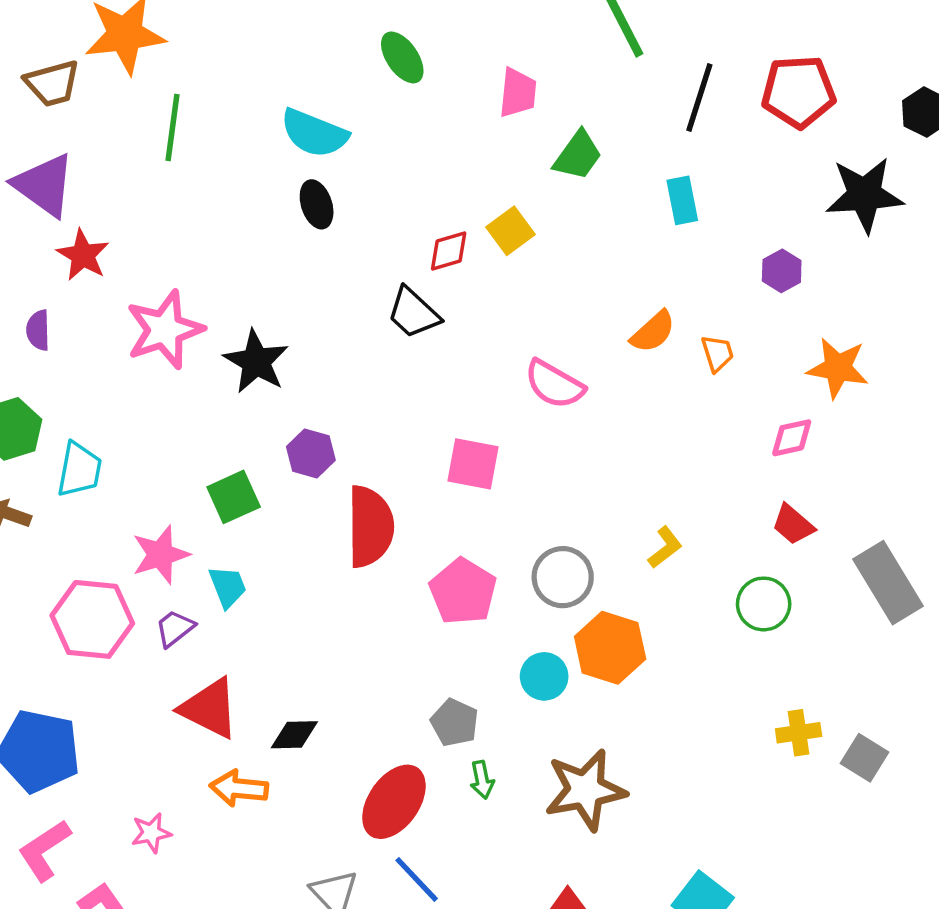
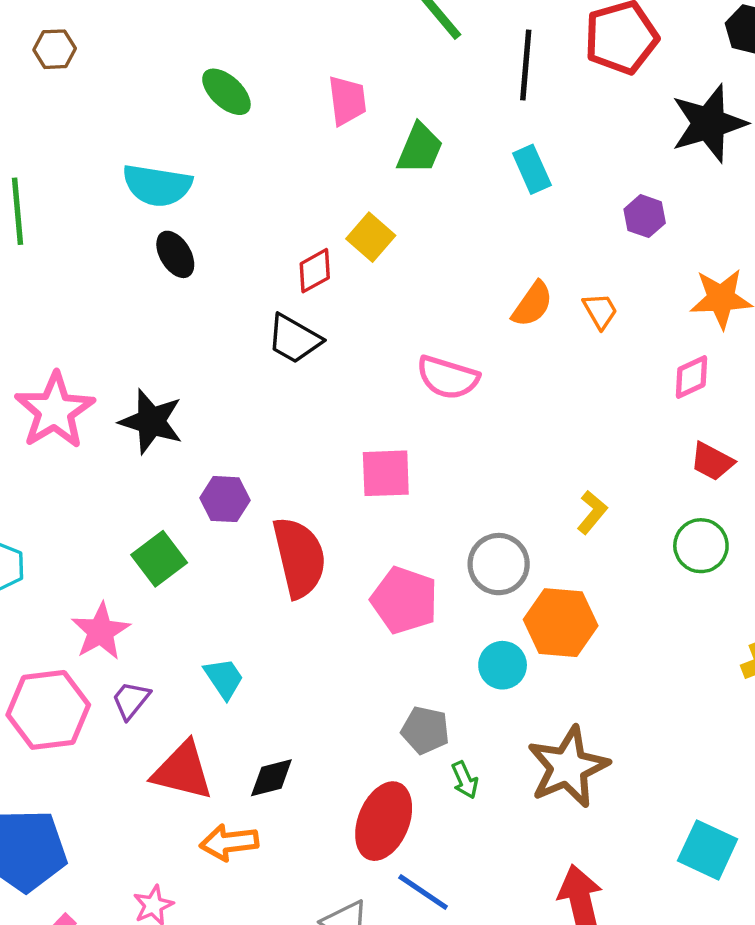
cyan trapezoid: (228, 587) -> (224, 678), moved

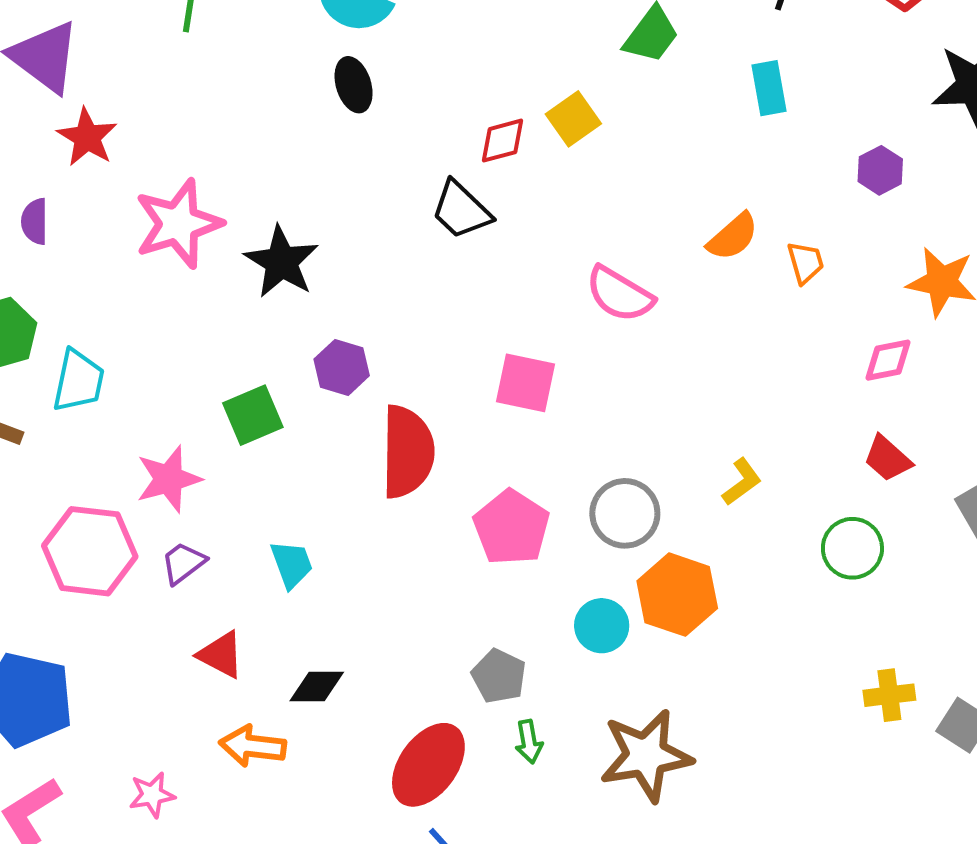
red triangle: (183, 771) -> (221, 655), size x0.7

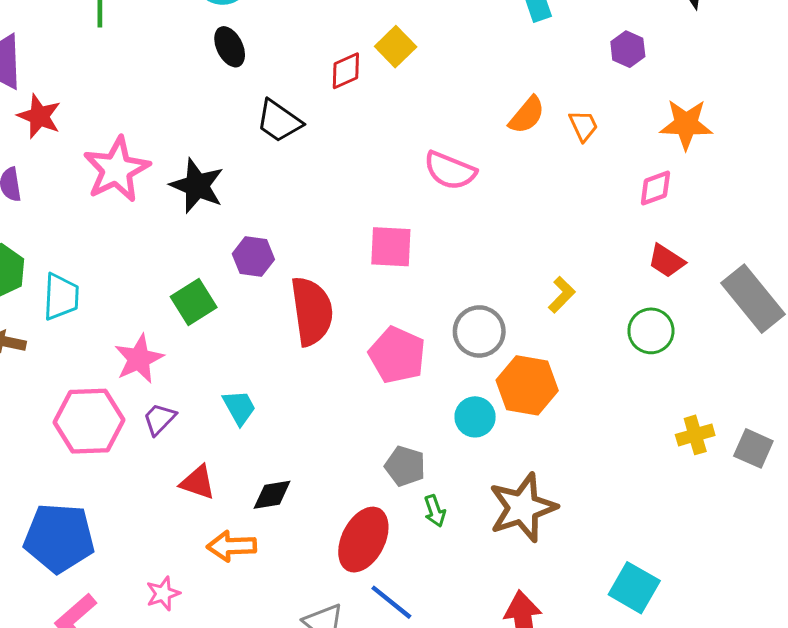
black trapezoid: (461, 210) -> (279, 121), moved

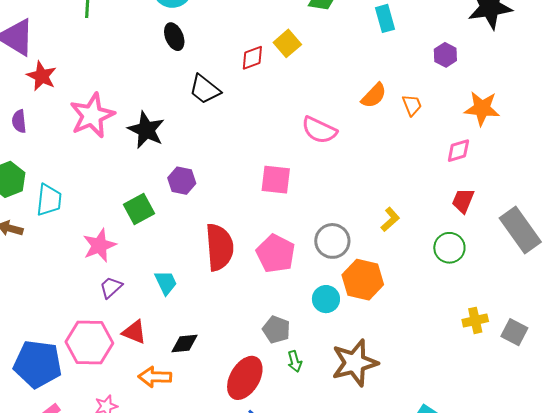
red trapezoid: (667, 261) -> (463, 201), turned 76
red semicircle: (312, 311) -> (219, 247), moved
pink hexagon: (89, 421) -> (89, 343), moved

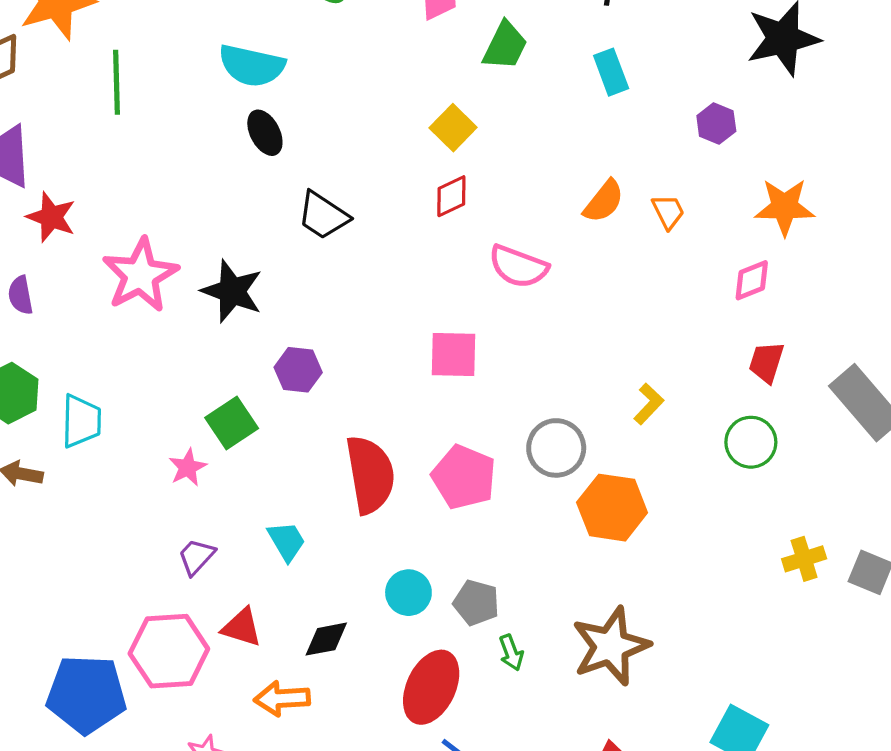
red diamond: (252, 58) -> (451, 196), moved
pink star: (99, 245) -> (188, 467), moved, size x0.7
cyan circle: (326, 299) -> (408, 593), moved

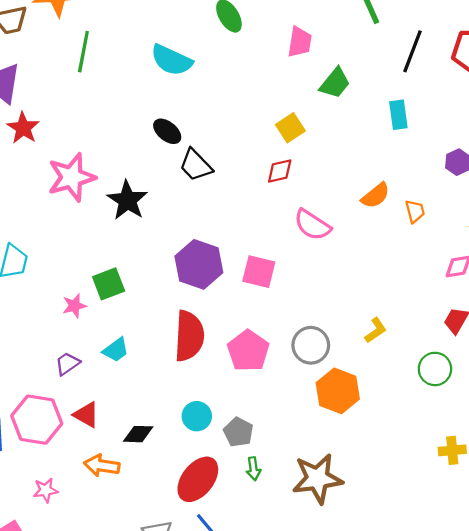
black ellipse: (265, 133) -> (167, 131), moved, turned -36
purple hexagon: (298, 370) -> (199, 264), moved, size x1.6
cyan trapezoid: (287, 541) -> (116, 350), moved, turned 72

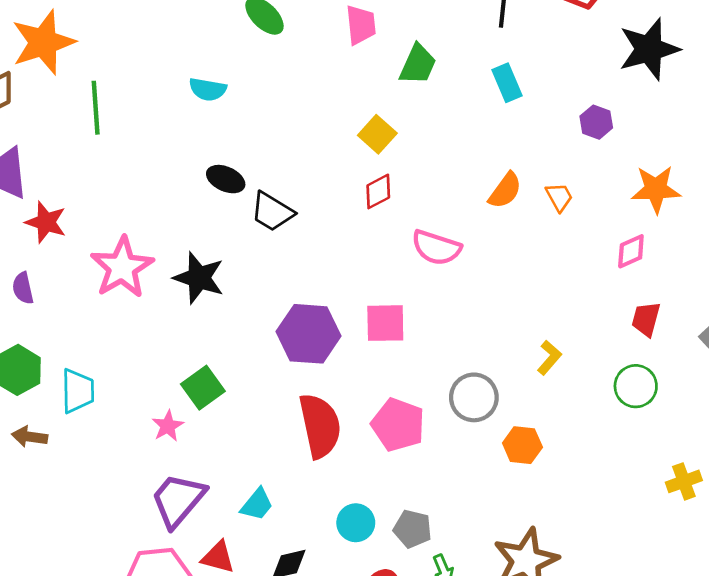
cyan semicircle: (171, 60) -> (208, 89), size x0.7
cyan trapezoid: (116, 350) -> (257, 504), moved
purple trapezoid: (67, 364) -> (178, 500), size x1.8
orange hexagon: (338, 391) -> (522, 445), size x0.7

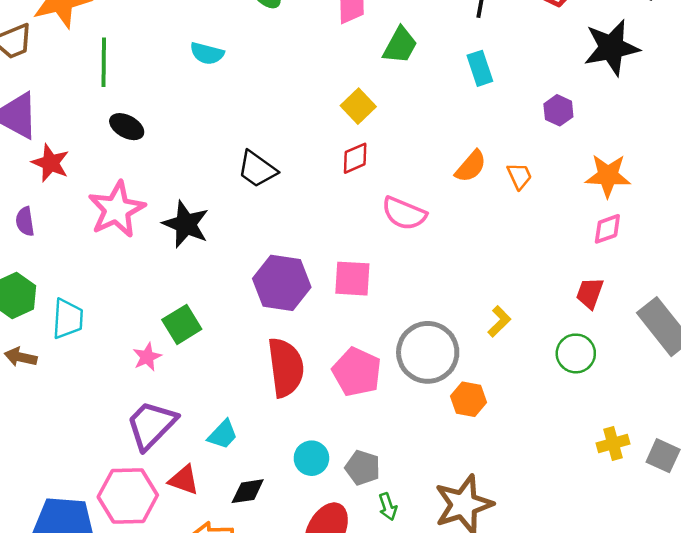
black ellipse: (226, 179) -> (127, 127), moved
pink diamond: (631, 251) -> (607, 229), moved
gray circle: (474, 397) -> (428, 352), size x1.4

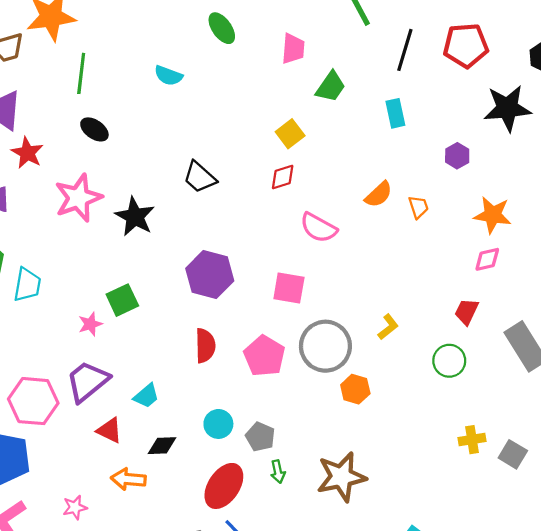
pink square: (352, 279) -> (289, 288), moved
red semicircle: (286, 367) -> (205, 346), size x0.7
pink hexagon: (128, 496) -> (33, 401), moved

